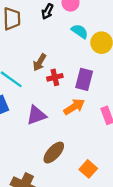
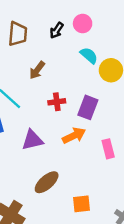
brown arrow: (40, 62) -> (37, 70), moved
orange square: (88, 169) -> (81, 204), turned 36

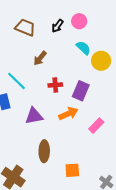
brown trapezoid: (18, 34) -> (25, 28), turned -75
pink rectangle: (108, 149) -> (96, 126), turned 56
brown ellipse: (47, 182) -> (44, 151), turned -50

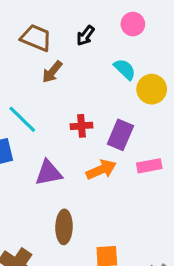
pink circle: (79, 21) -> (133, 24), moved
brown arrow: (40, 58) -> (52, 72), moved
pink rectangle: (96, 126) -> (149, 166), moved, turned 35

